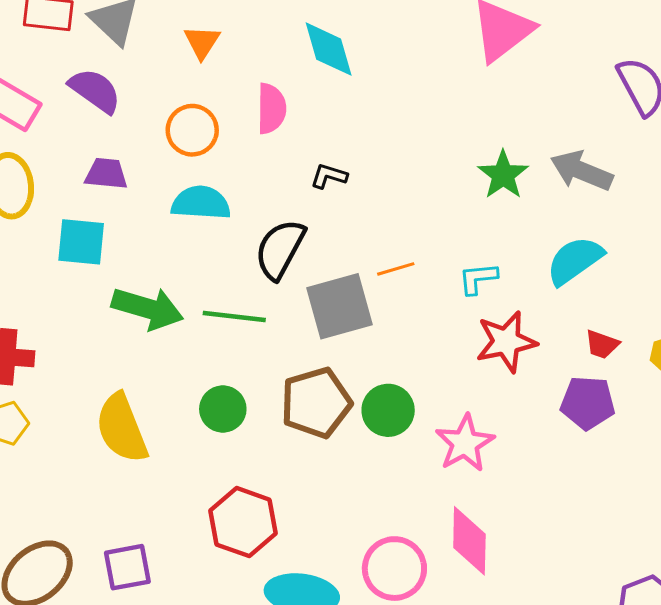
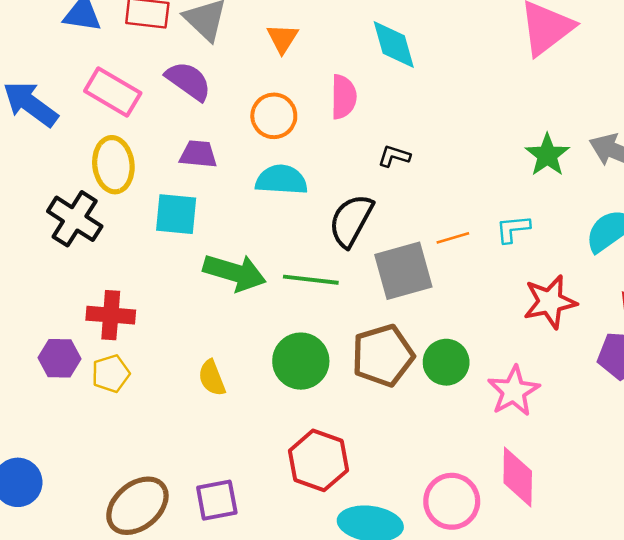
cyan L-shape: (478, 278) -> (513, 229), moved
green circle: (223, 409) -> (301, 361), size x1.4
yellow semicircle: (122, 428) -> (212, 378), size x0.6

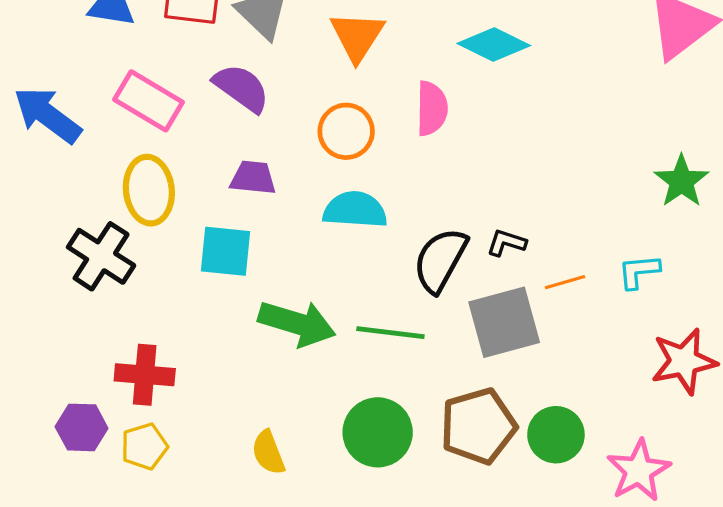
orange triangle: (282, 38) -> (357, 36), size x1.4
cyan diamond: (394, 45) -> (494, 44), turned -48
black L-shape: (394, 156) -> (506, 243), moved

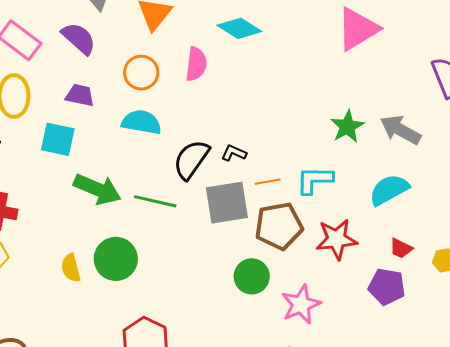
cyan L-shape: (639, 271) -> (315, 180), size x1.4
brown pentagon: (478, 426) -> (279, 226), moved
green circle: (378, 432) -> (116, 259), moved

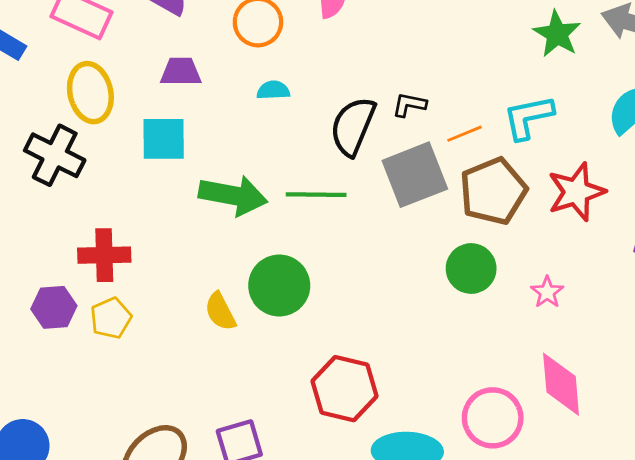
cyan semicircle: (141, 122) -> (273, 90), size x0.6
pink star: (301, 304) -> (547, 292), size x0.6

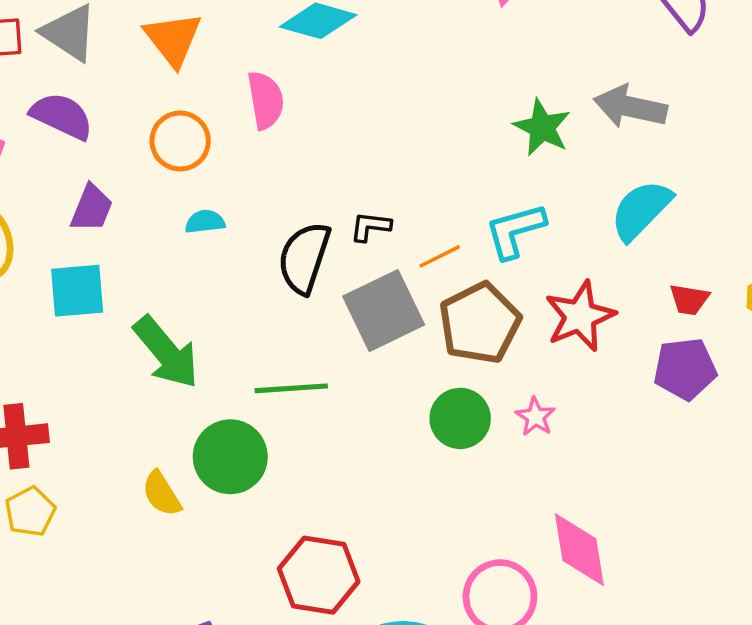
purple trapezoid: (181, 72) -> (92, 208), turned 117
green arrow: (233, 195) -> (166, 352), turned 44
green line: (316, 195) -> (291, 388), moved
pink star: (547, 292) -> (535, 417), moved

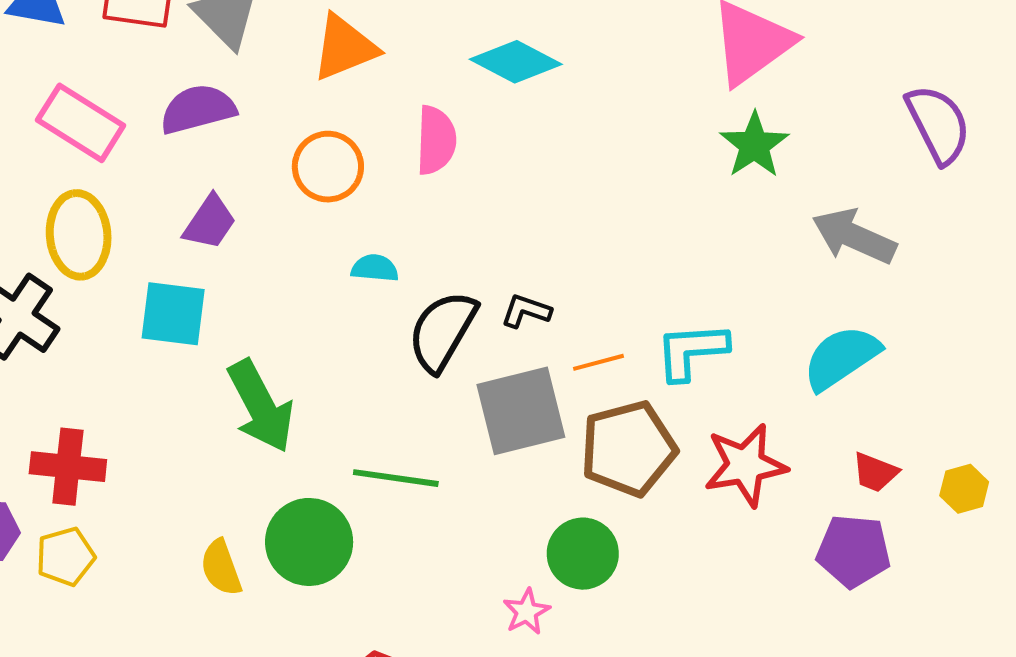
orange triangle: (173, 39) -> (344, 48), turned 34
purple semicircle: (62, 116) -> (198, 109), turned -52
green star: (542, 127) -> (754, 145), moved
cyan semicircle: (205, 222) -> (375, 268), moved
pink star: (535, 417) -> (526, 612), moved

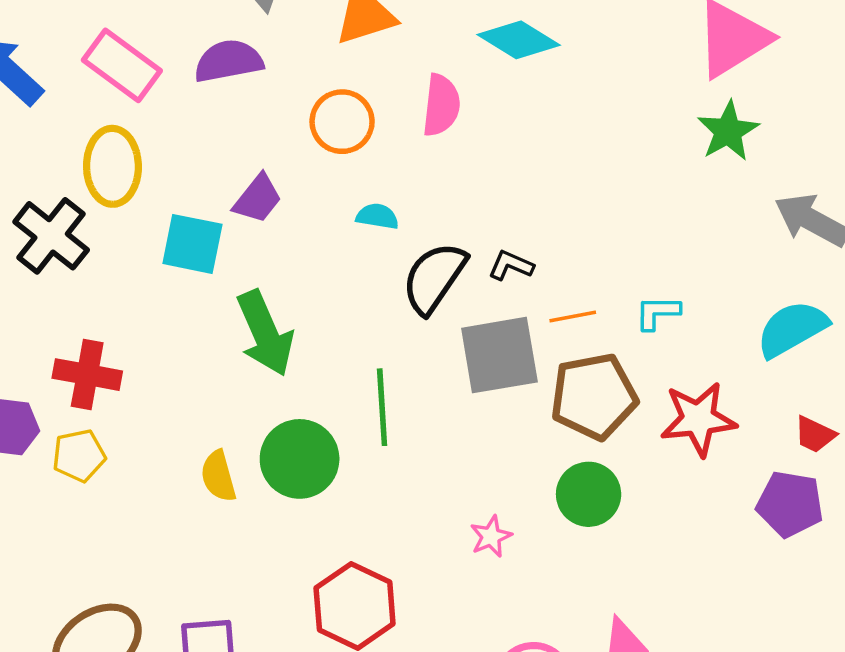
purple trapezoid: (210, 222) -> (258, 199), moved
cyan L-shape: (691, 351) -> (657, 313), size x0.7
green line: (396, 478) -> (382, 407), turned 74
green circle: (583, 554) -> (589, 494), moved

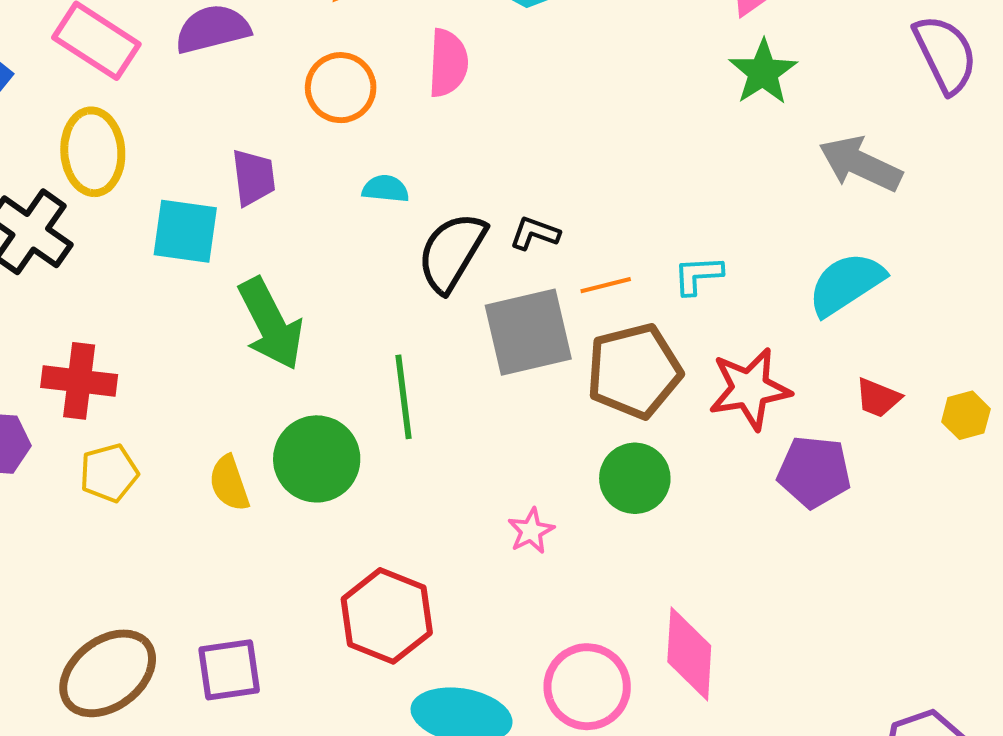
purple trapezoid: (258, 199) -> (253, 177), turned -42
yellow pentagon: (79, 456) -> (109, 473), moved
purple pentagon: (790, 504) -> (814, 472), moved

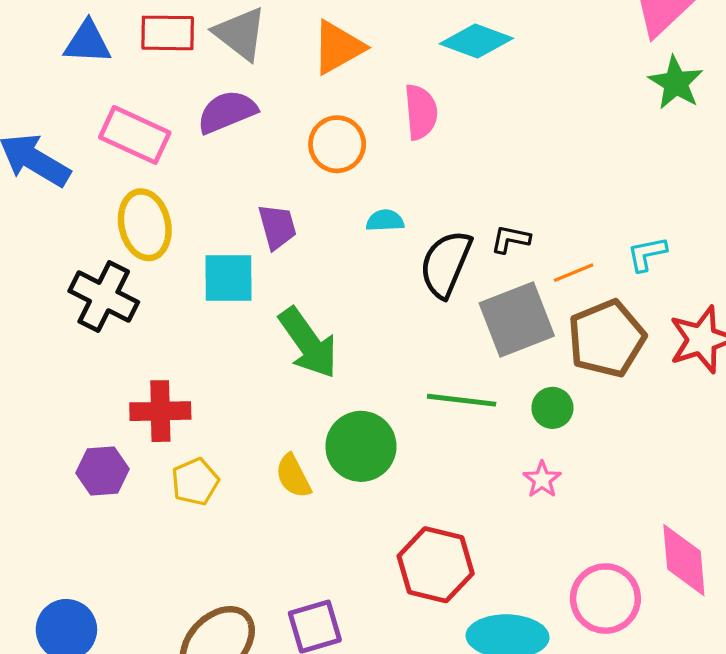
green line: (403, 397) -> (462, 400), moved, turned -68
green circle: (635, 478) -> (552, 408), moved, size x0.7

